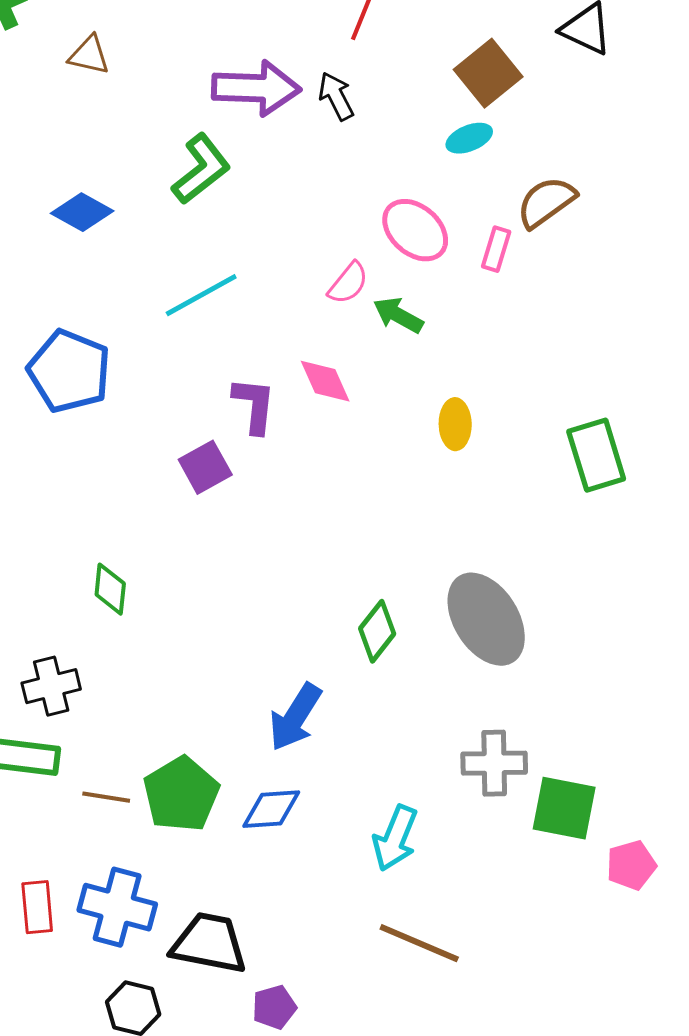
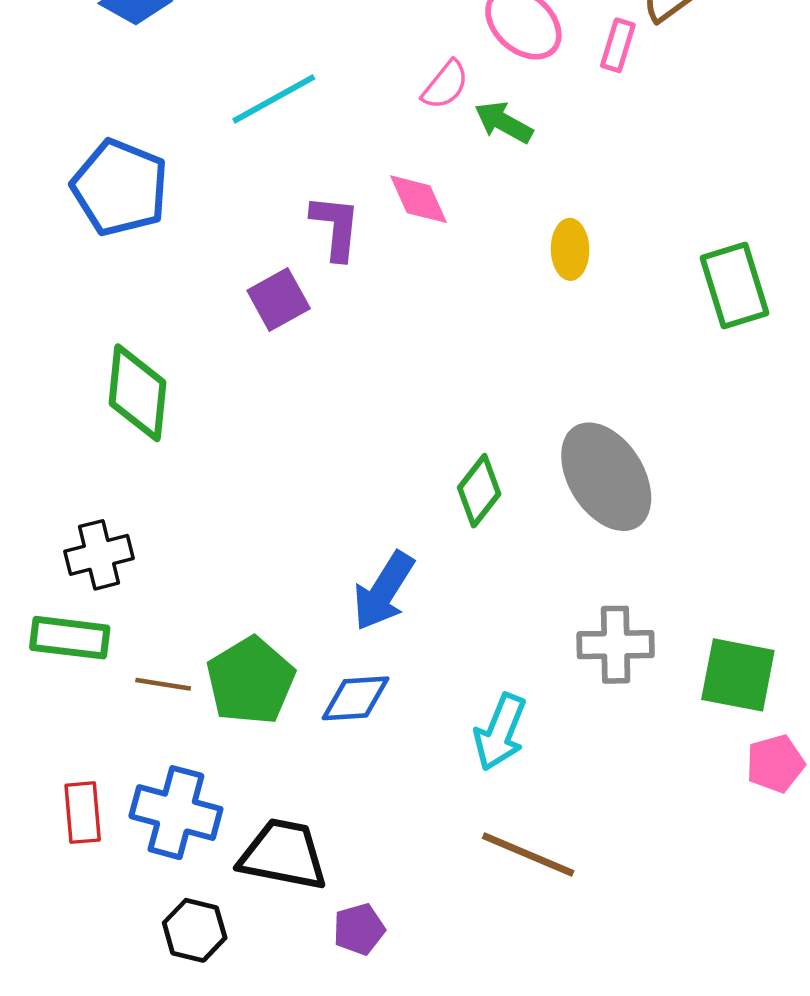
green diamond: (110, 589) -> (137, 393), moved, size x1.6
green square: (564, 808) -> (738, 675), moved

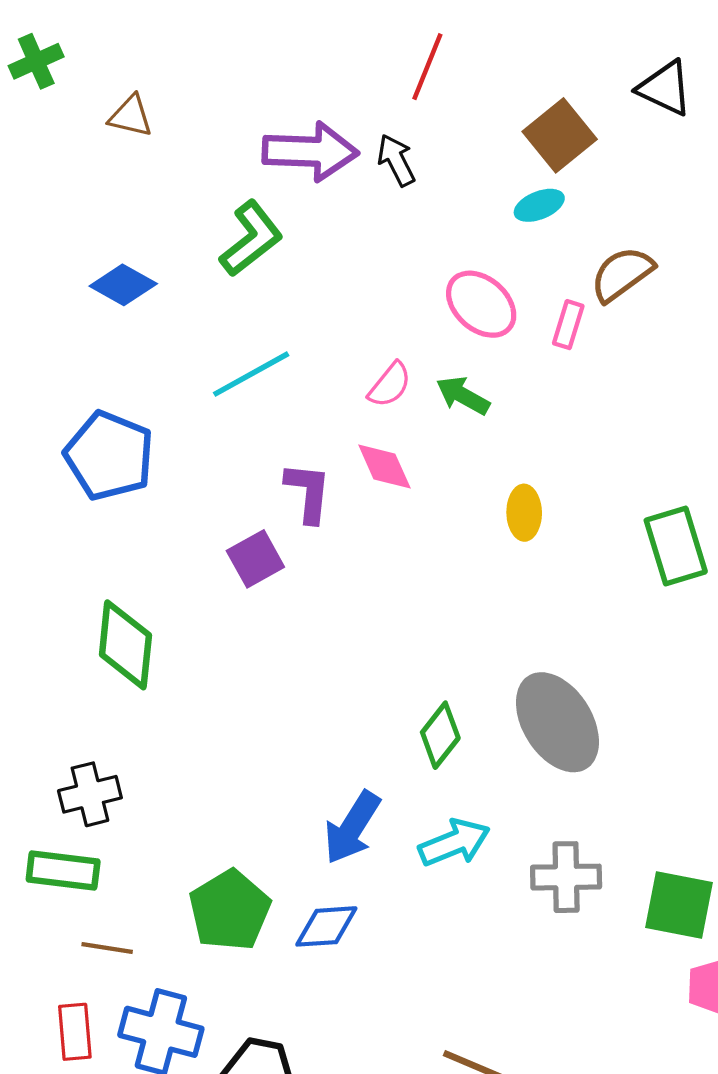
pink semicircle: (445, 85) -> (390, 385), moved
brown line: (163, 684) -> (107, 948), moved
cyan arrow: (500, 732) -> (454, 843), moved, turned -134

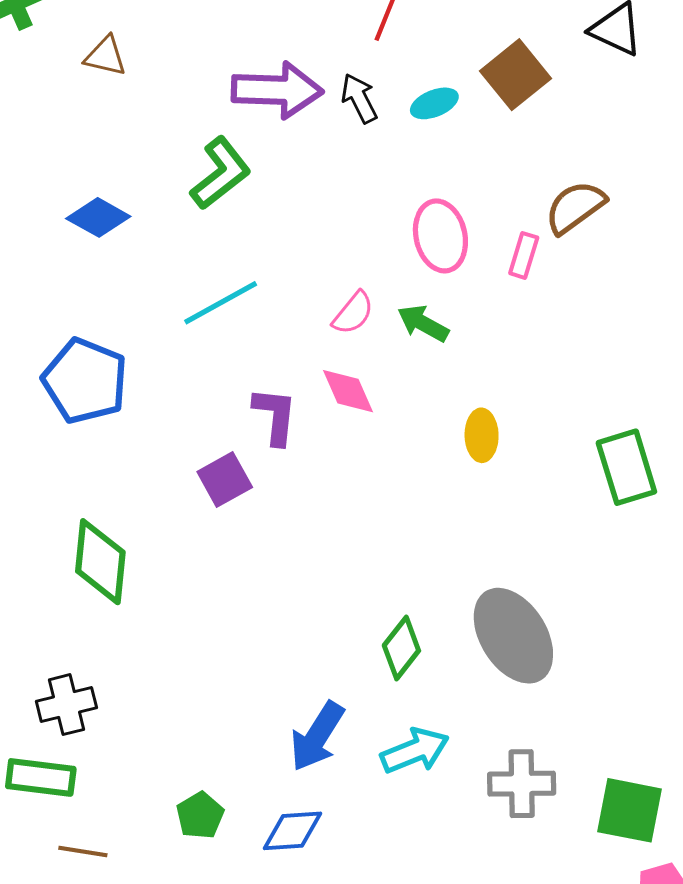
cyan ellipse: (539, 205) -> (434, 103), moved
pink ellipse: (481, 304) -> (440, 236), turned 36
green pentagon: (230, 910) -> (200, 815), size x0.6

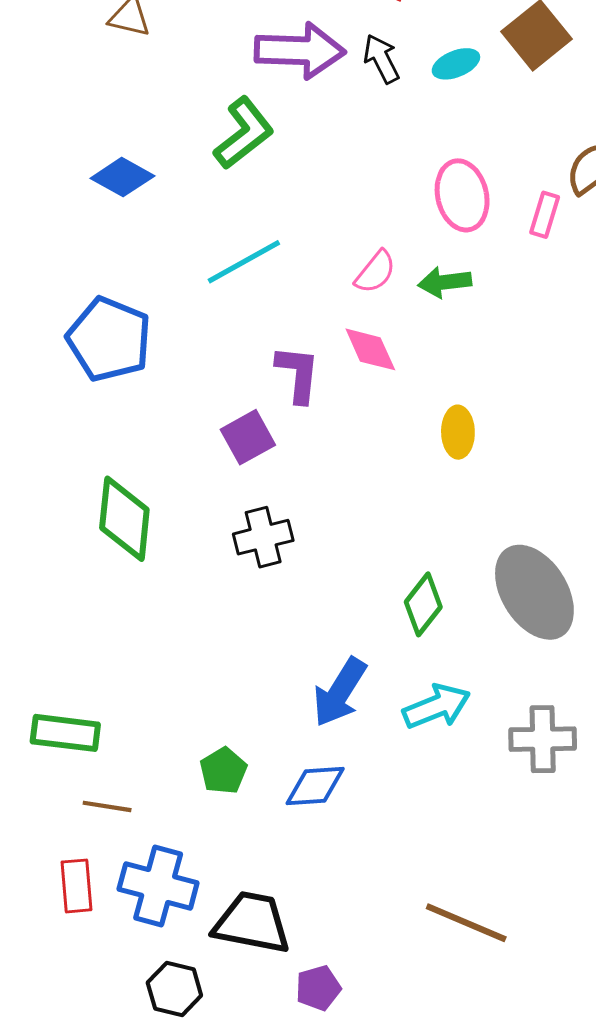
green arrow: (423, 323) -> (445, 282), turned -36
yellow ellipse: (482, 435) -> (458, 432), moved
black cross: (66, 705) -> (263, 537), moved

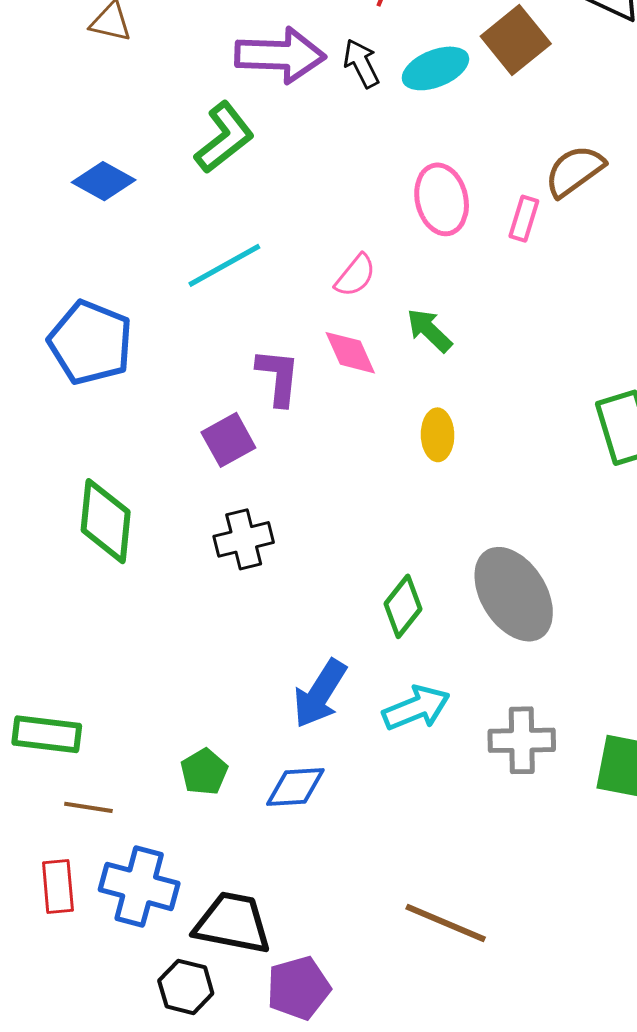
cyan ellipse: (456, 64) -> (435, 68), size x1.4
green arrow: (445, 282) -> (429, 330), moved, turned 51
purple pentagon: (318, 988) -> (298, 988), size x1.4
black hexagon: (174, 989) -> (186, 987), moved

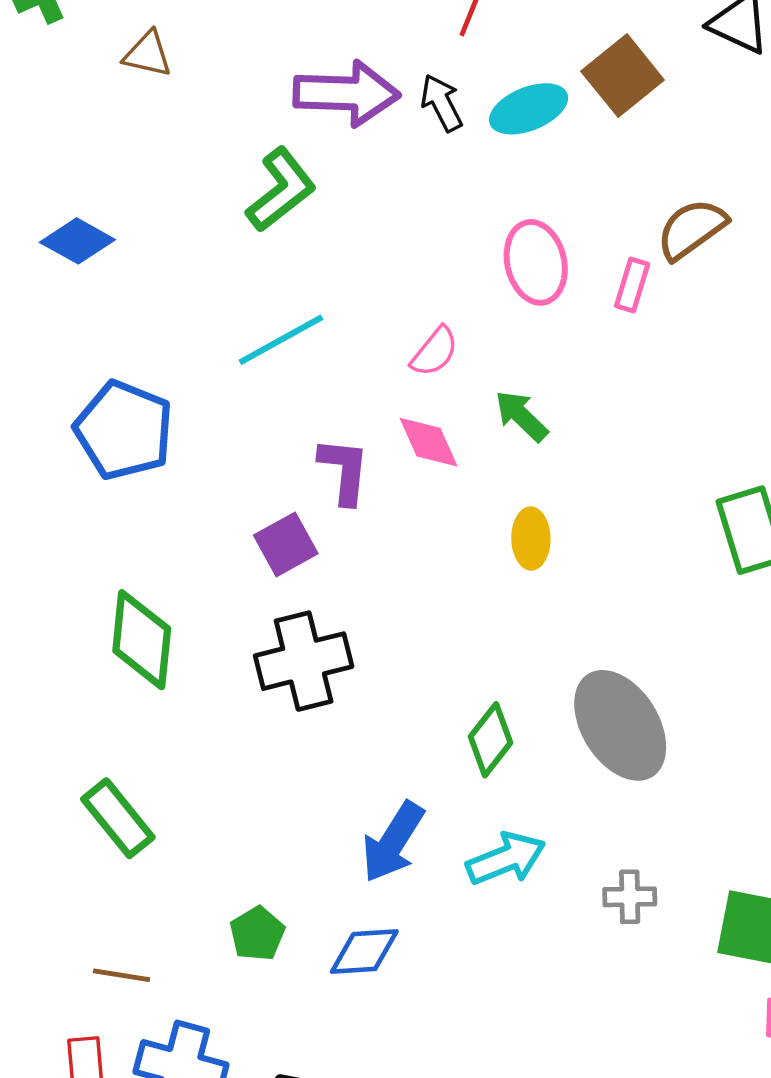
blue diamond: (104, 181) -> (77, 241), moved
black cross: (244, 539) -> (304, 661), size x1.4
green rectangle: (47, 734) -> (118, 818), moved, turned 44
gray cross: (522, 740) -> (630, 897), size x0.7

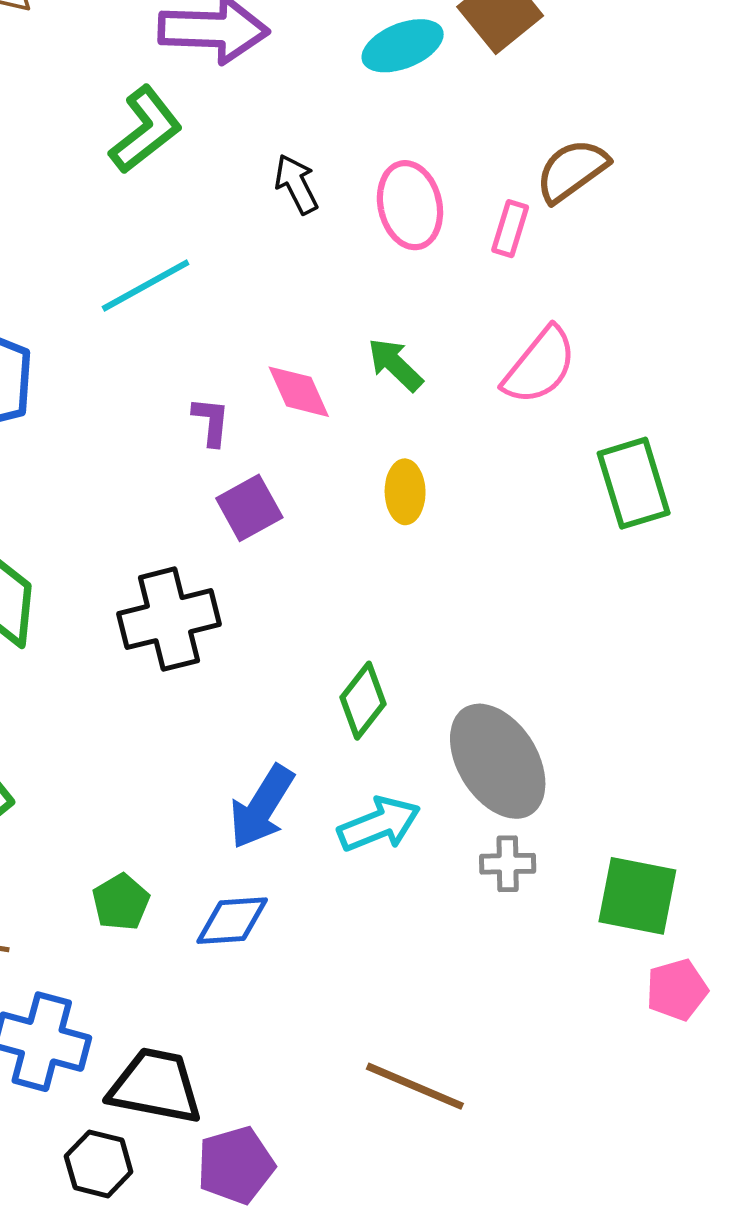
black arrow: (442, 103) -> (296, 184), moved
pink semicircle: (435, 352) -> (540, 366), moved, size x1.5
purple L-shape: (344, 471) -> (211, 421), size x0.7
purple square: (286, 544) -> (249, 508), moved
gray ellipse: (620, 725) -> (498, 761), moved

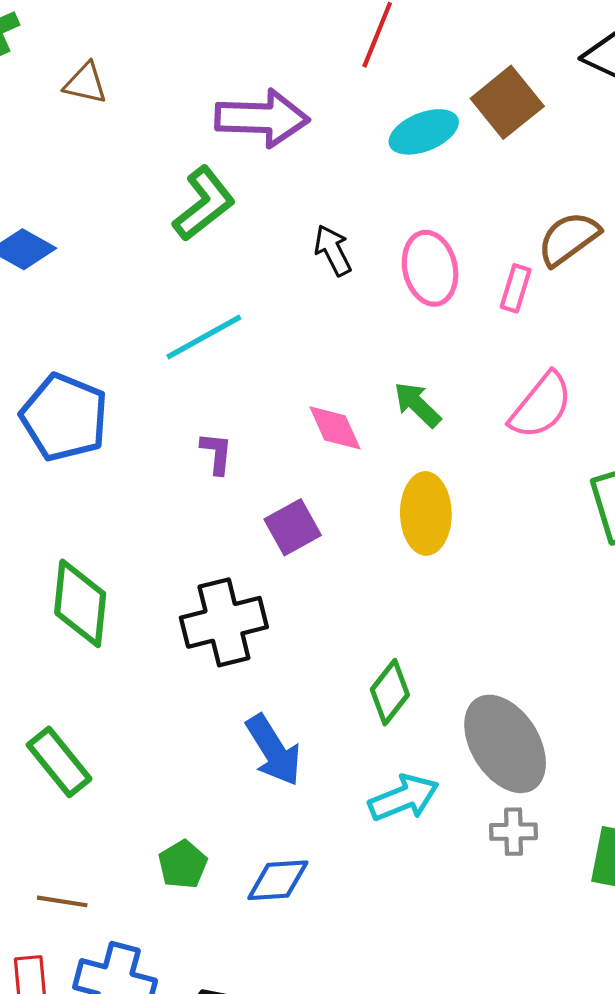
purple L-shape: (211, 421) -> (217, 453), moved
yellow ellipse: (405, 492) -> (426, 513), size x1.5
blue arrow: (262, 807) -> (274, 750), moved, turned -64

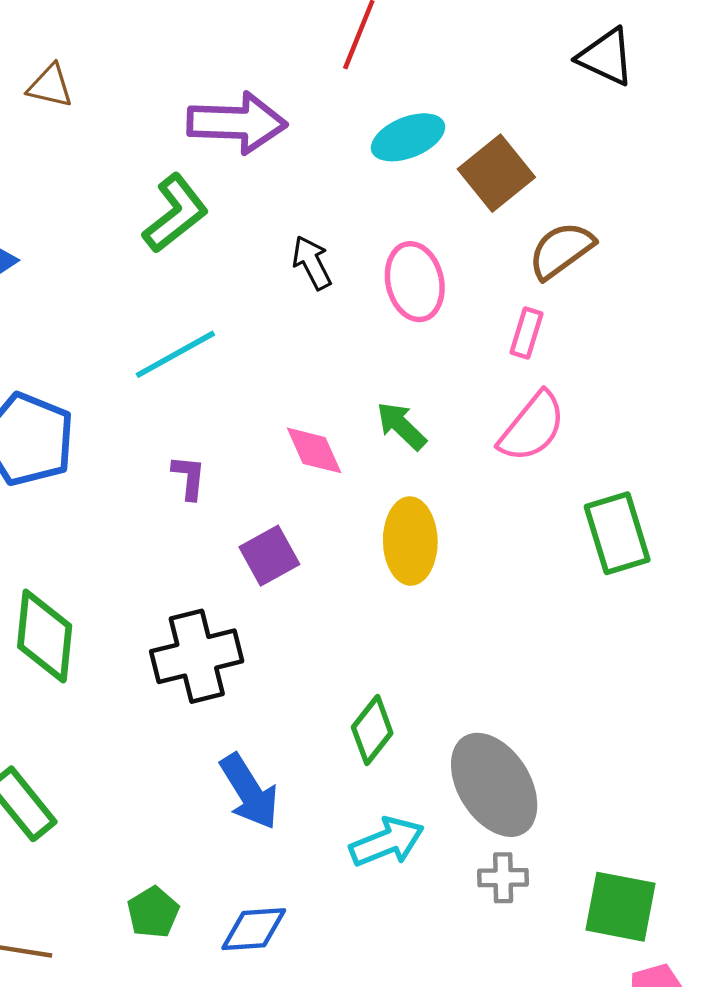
brown square: (507, 102) -> (496, 173), moved
pink rectangle: (516, 288) -> (527, 333), moved

